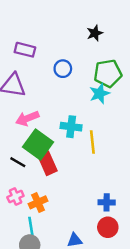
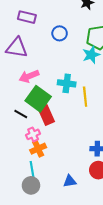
pink cross: (15, 196) -> (33, 134), moved

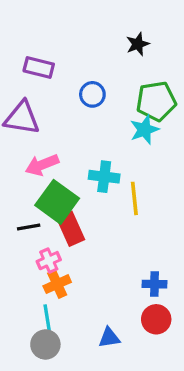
black line: (21, 114) -> (29, 227), turned -40

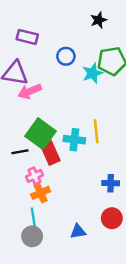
cyan star: (144, 130) -> (92, 73), moved
pink arrow: (42, 165) -> (30, 91), moved
cyan cross: (104, 177) -> (74, 140), moved
blue cross: (154, 284) -> (111, 183), moved

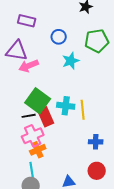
cyan star: (92, 73) -> (71, 61), moved
yellow line: (96, 131) -> (83, 110), moved
black line: (20, 152) -> (29, 116), moved
pink cross: (34, 176) -> (33, 136), size x1.5

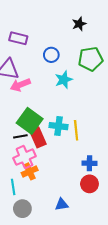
cyan line: (32, 170) -> (13, 187), moved
red circle: (97, 171) -> (89, 184), moved

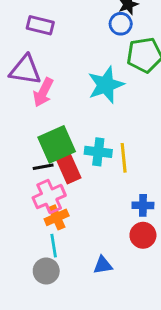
blue circle: (51, 55) -> (121, 24), moved
cyan star: (64, 80) -> (106, 85), size x1.4
pink arrow: (20, 85) -> (43, 92), turned -42
green square: (30, 121) -> (57, 144), turned 30
cyan line: (13, 187) -> (54, 246), moved

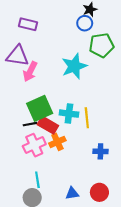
red rectangle: (69, 168) -> (48, 125), turned -36
orange cross: (57, 217) -> (57, 142), moved
red circle: (143, 235) -> (99, 192), moved

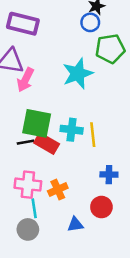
purple rectangle: (28, 24) -> (23, 24), size x1.4
green square: (40, 108) -> (37, 123), turned 35
orange cross: (57, 142) -> (58, 190), moved
pink cross: (34, 145) -> (28, 185), moved, turned 30
red circle: (99, 192) -> (101, 207), moved

